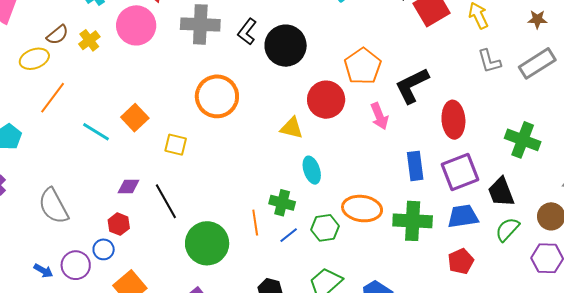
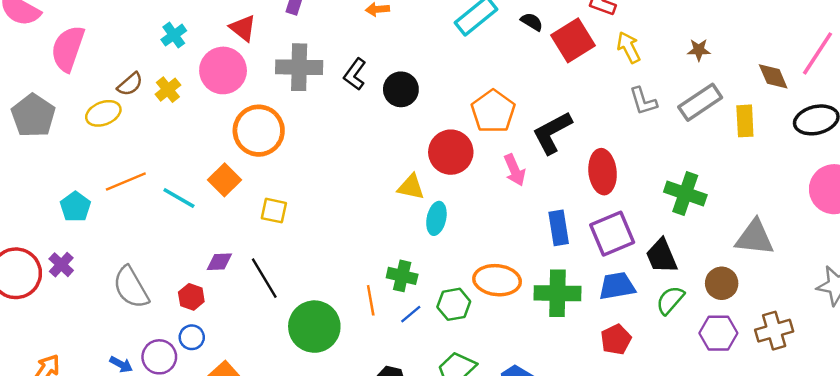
black circle: (286, 46) -> (401, 89), size x0.7
orange circle: (217, 96) -> (259, 131), moved
orange line: (53, 98) -> (126, 182), moved, turned 32
cyan ellipse: (312, 170) -> (436, 218), moved, turned 32
red hexagon: (119, 224) -> (191, 297), moved

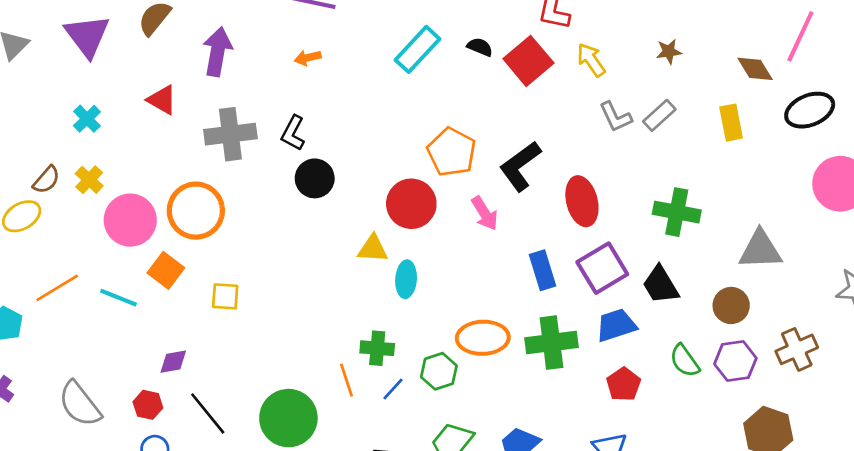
pink circle: (223, 70) -> (130, 220), moved
black circle: (401, 89) -> (315, 178), moved
gray rectangle: (700, 102) -> (659, 115), moved, size x0.7
black line: (264, 278) -> (208, 413), moved
green semicircle: (670, 300) -> (685, 361), moved, turned -68

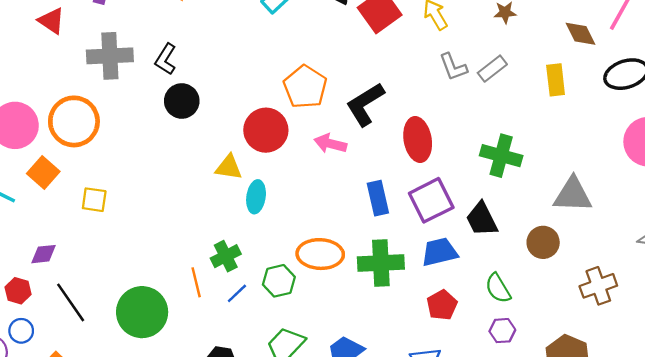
pink arrow: (485, 213) -> (330, 144), turned 132
green cross: (377, 348) -> (226, 256), turned -36
purple hexagon: (735, 361) -> (502, 331), moved, size x0.7

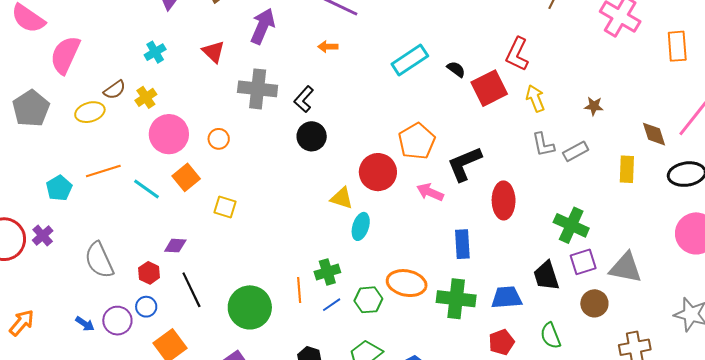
orange circle: (74, 121) -> (219, 139), size x0.5
purple square: (431, 200) -> (583, 262), moved, size x0.7

